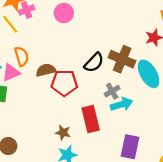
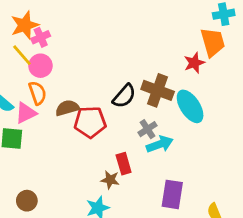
pink circle: (64, 13) -> (40, 66), moved
red rectangle: (91, 119) -> (124, 164), size x0.7
brown star: (63, 133) -> (110, 180), moved

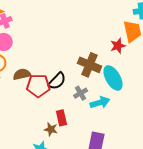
black semicircle: (124, 96) -> (57, 81), moved
cyan arrow: (160, 144) -> (100, 102), moved

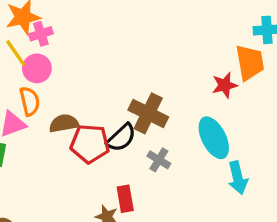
brown cross: (89, 65) -> (148, 113), moved
gray cross: (81, 93) -> (159, 160), turned -32
cyan arrow: (100, 102) -> (238, 178), moved, turned 90

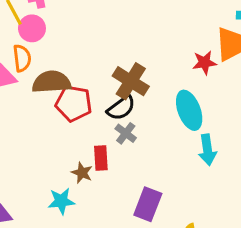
brown semicircle: (64, 123) -> (52, 82), size x1.4
black semicircle: (121, 138) -> (121, 108), moved
gray cross: (159, 160) -> (126, 133), moved

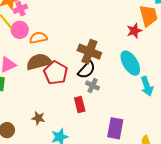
orange semicircle: (22, 58) -> (38, 38), moved, turned -84
red pentagon: (74, 103) -> (56, 73), turned 30
brown star: (82, 173) -> (38, 118), moved

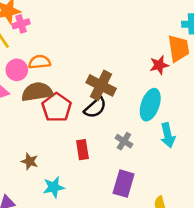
pink circle: (20, 30) -> (17, 70), moved
cyan ellipse: (130, 63) -> (150, 105), turned 45
gray cross: (93, 86) -> (124, 141), moved

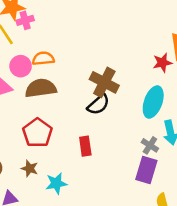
red pentagon: (57, 107) -> (37, 133), moved
gray cross: (124, 141) -> (150, 145), moved
brown star: (30, 161) -> (30, 168), moved
purple rectangle: (124, 184) -> (146, 170), moved

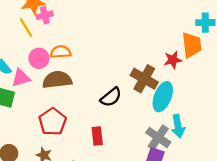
brown cross: (104, 82) -> (144, 79), moved
gray cross: (150, 145) -> (158, 137), size x1.5

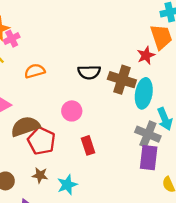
pink circle: (39, 58) -> (72, 111), moved
brown semicircle: (57, 80) -> (25, 126), moved
black semicircle: (111, 97) -> (89, 72), moved, turned 50

